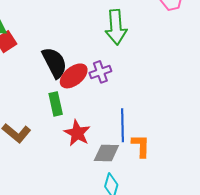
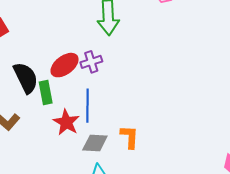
black semicircle: (55, 63) -> (26, 78), moved
blue line: (123, 125) -> (87, 106), moved

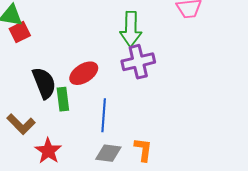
purple cross: (91, 62) -> (138, 62), moved, size x1.5
red star: (66, 122) -> (48, 151), moved

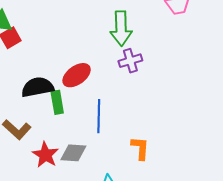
purple cross: (138, 62) -> (130, 61), size x0.7
black semicircle: (44, 83) -> (38, 87), turned -76
gray diamond: (108, 153) -> (73, 153), moved

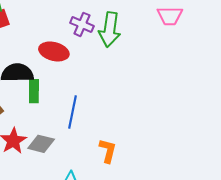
purple cross: (130, 61) -> (82, 24), moved, turned 30
red ellipse: (77, 75) -> (54, 51), moved, turned 40

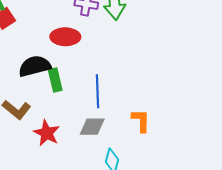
gray diamond: (41, 144) -> (92, 127), moved

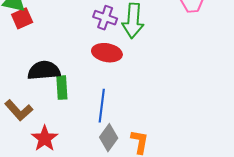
red ellipse: (65, 37) -> (107, 53), moved
gray diamond: (92, 127) -> (109, 138), moved, turned -64

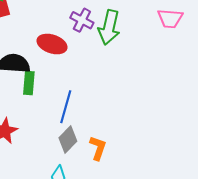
red ellipse: (107, 53) -> (52, 44), moved

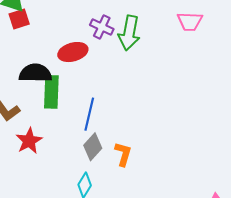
red ellipse: (52, 44) -> (73, 52), turned -32
green rectangle: (29, 83) -> (51, 92), size x1.4

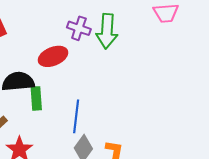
green rectangle: (51, 92) -> (36, 98), size x0.7

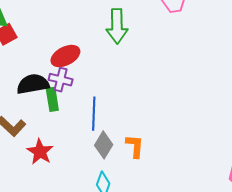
purple cross: (79, 28) -> (61, 80), moved

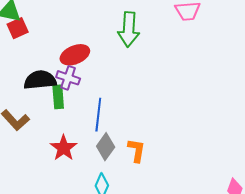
red star: (40, 152) -> (64, 148), moved

